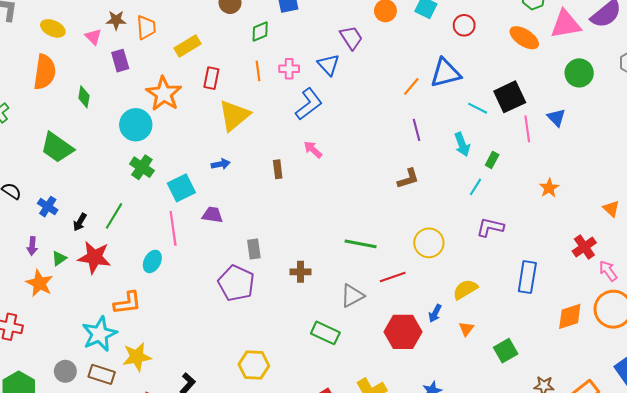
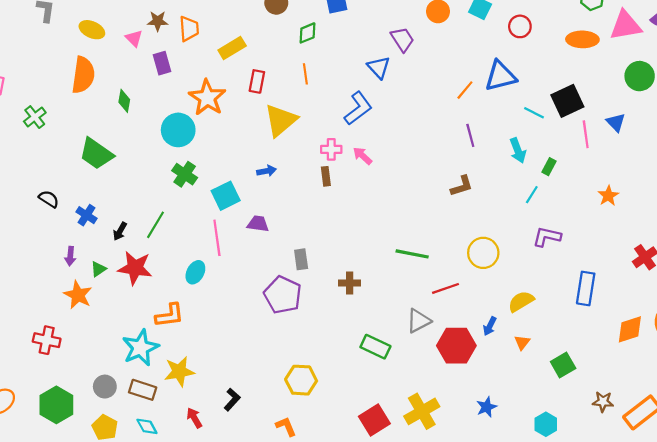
orange ellipse: (524, 38) -> (582, 39), turned -32
pink cross: (289, 69) -> (331, 149), moved
gray triangle: (352, 296) -> (419, 321), moved

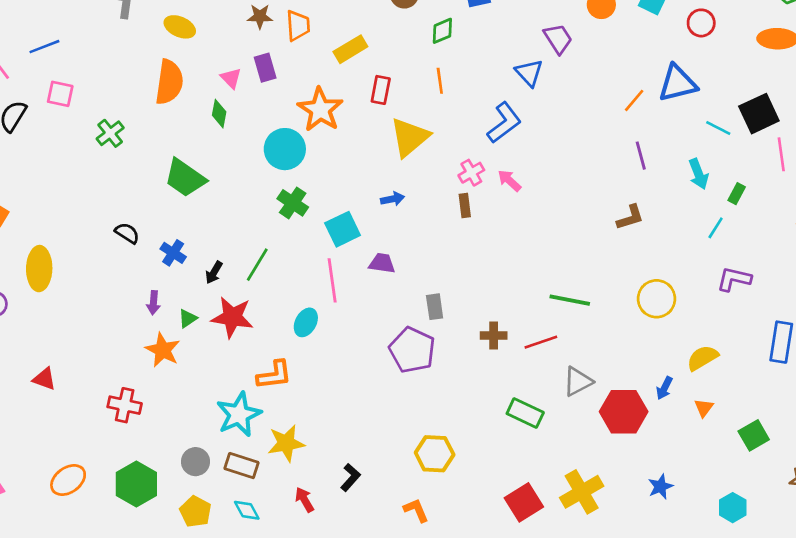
pink triangle: (134, 38) -> (231, 78), moved
pink cross: (331, 149) -> (471, 173), turned -30
red line: (446, 288) -> (541, 342), moved

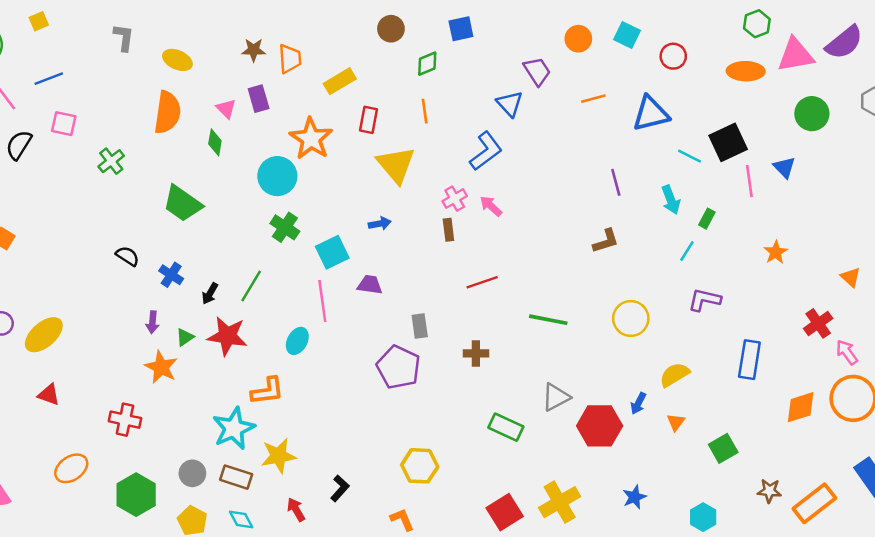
orange line: (634, 100) -> (593, 99), moved, turned 35
yellow triangle: (410, 137) -> (396, 165), turned -30
yellow ellipse: (39, 269) -> (44, 335), moved, turned 48
red line: (541, 342) -> (482, 282), moved
orange ellipse: (68, 480) -> (71, 468), moved

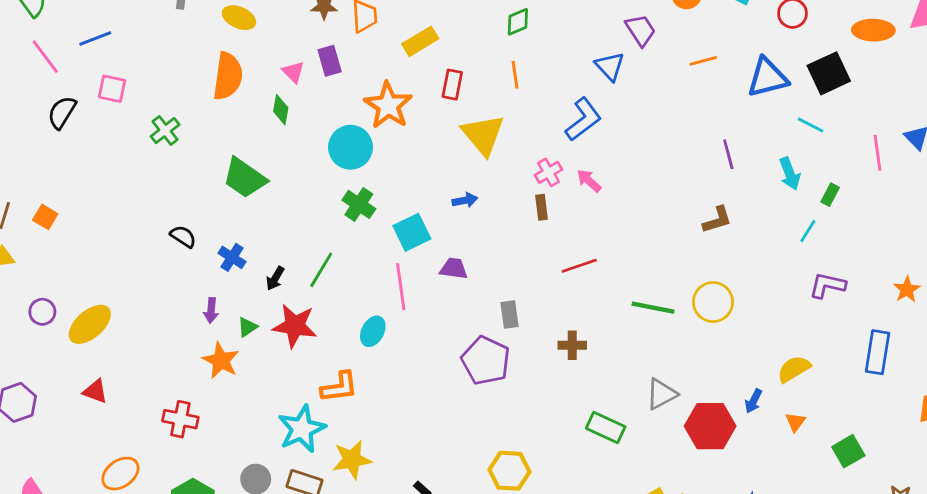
black square: (728, 142) -> (829, 73), moved
orange star: (776, 252) -> (907, 289), moved
yellow circle: (631, 318) -> (713, 302), moved

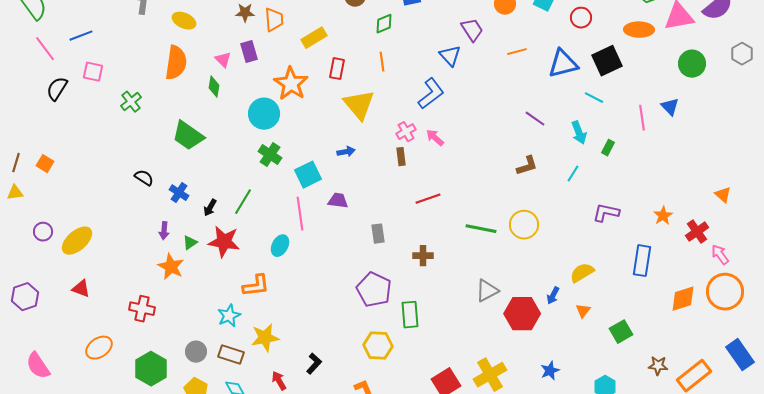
purple line: (728, 154) -> (535, 119), turned -40
cyan line: (808, 231) -> (573, 174), moved
purple pentagon: (486, 361) -> (374, 290), moved
green rectangle: (606, 428) -> (410, 315), moved, turned 60
cyan star: (302, 429) -> (229, 316), size x0.7

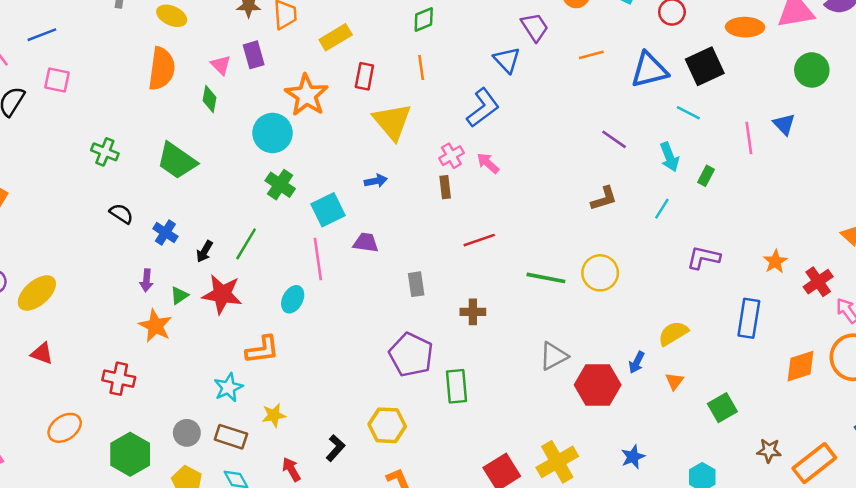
green cross: (131, 102) -> (105, 152), moved, turned -30
yellow star: (265, 338) -> (274, 415), size x0.7
yellow hexagon: (378, 346) -> (387, 425), moved

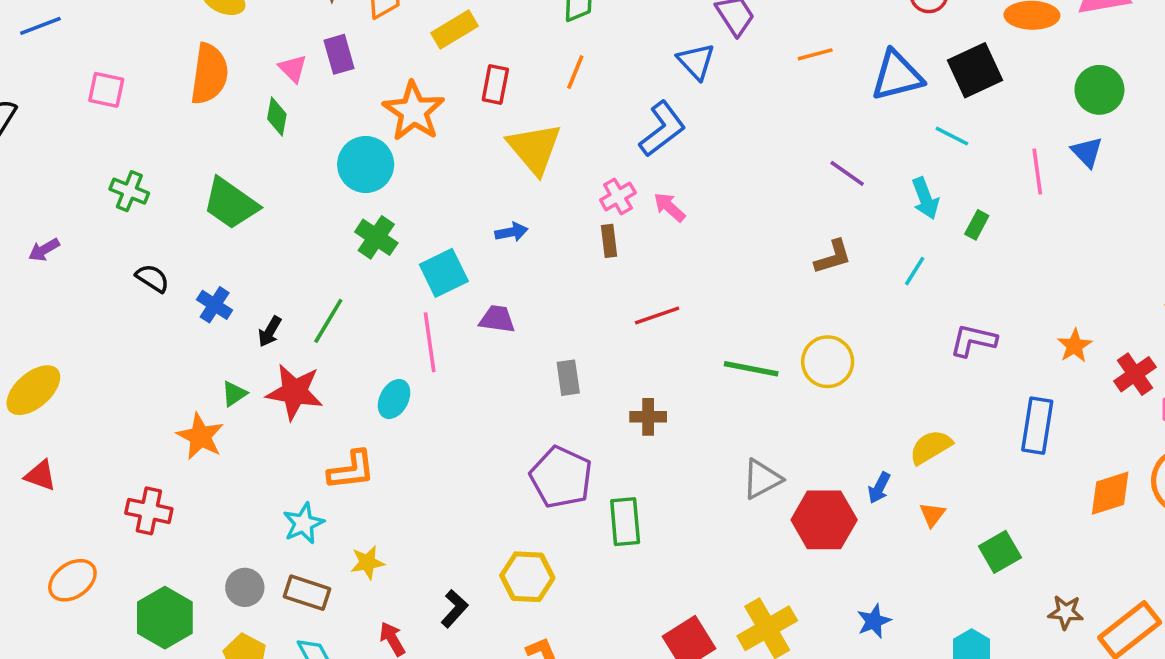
orange line: (421, 67) -> (575, 72), turned 30
green circle: (812, 70) -> (1099, 90), moved
pink square: (57, 80) -> (106, 90), moved
purple arrow: (146, 280) -> (44, 250), moved, turned 55

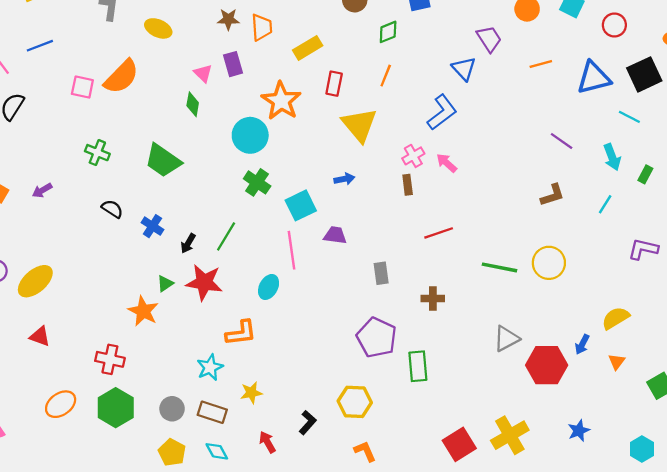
orange semicircle: (209, 74) -> (121, 77), moved, turned 36
green hexagon: (165, 618) -> (116, 408), moved

